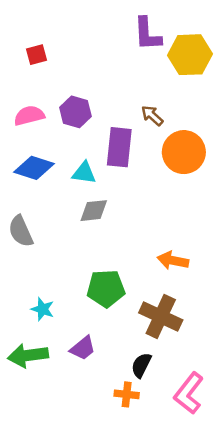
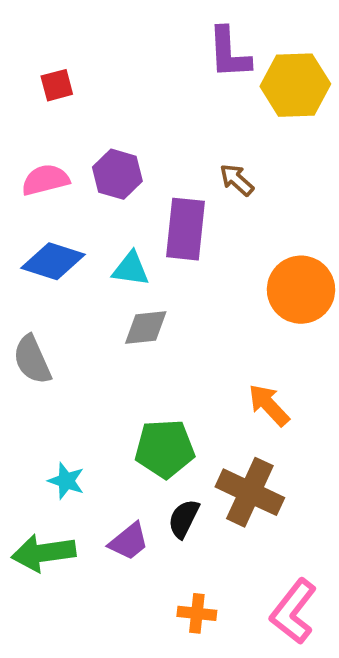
orange circle: (184, 152) -> (301, 290), moved
orange arrow: (173, 260) -> (269, 405), turned 36
black semicircle: (141, 365) -> (184, 519), moved

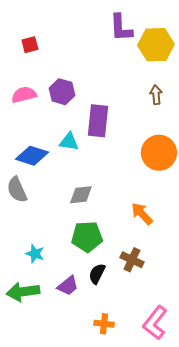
brown arrow: (237, 180) -> (156, 95), moved, turned 42
blue diamond: (53, 261) -> (32, 156), moved
gray diamond: (146, 328) -> (81, 195), moved
brown cross: (250, 492) -> (132, 260), size x0.7

